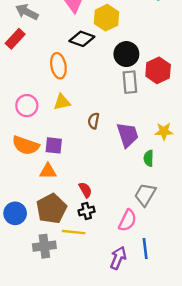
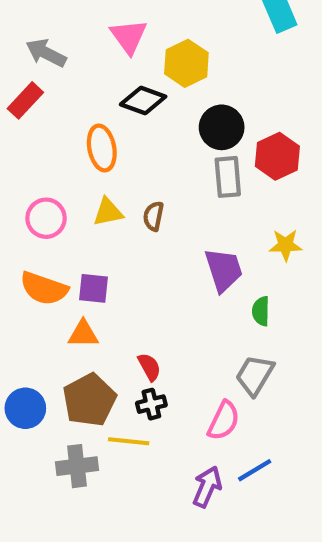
brown semicircle: (94, 121) -> (153, 216), moved
yellow star: (164, 131) -> (286, 245), moved
blue line: (145, 248) -> (255, 470), turned 66

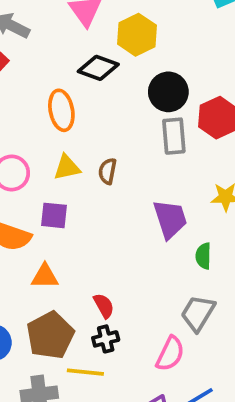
purple square: (94, 288) -> (54, 215), moved

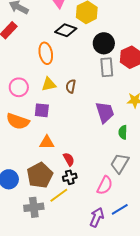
orange triangle: (45, 276) -> (47, 142), moved
yellow line: (85, 372) -> (59, 195), turned -42

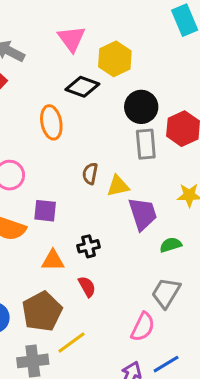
yellow triangle: (49, 84) -> (118, 186), moved
green semicircle: (123, 132) -> (171, 245), turned 72
black cross: (70, 177) -> (89, 246), moved

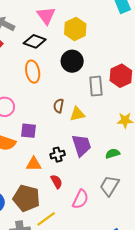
black diamond: (82, 87) -> (35, 41), moved
black circle: (141, 107) -> (72, 61), moved
purple trapezoid: (143, 214) -> (81, 145), moved
brown pentagon: (42, 311) -> (26, 198), turned -30
pink semicircle: (143, 327) -> (80, 199), moved

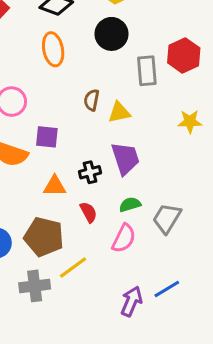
green semicircle: (113, 154) -> (130, 205), moved

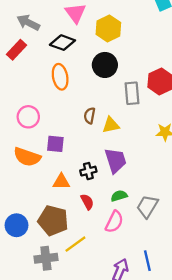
blue line: (167, 289) -> (147, 261), turned -72

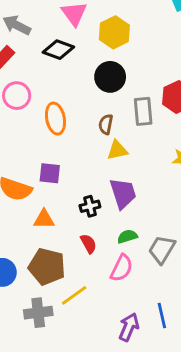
orange ellipse: (60, 77) -> (55, 119), moved
brown semicircle: (90, 116) -> (106, 124), moved
pink circle: (28, 117) -> (17, 96), moved
orange triangle: (61, 182) -> (44, 219), moved

